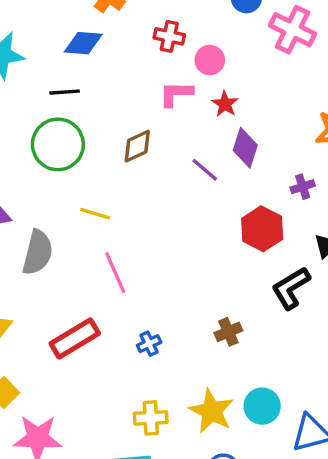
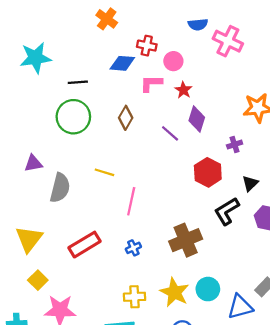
blue diamond: (83, 43) -> (122, 63), moved
brown diamond: (137, 146) -> (126, 118), turned -35
yellow line: (95, 214) -> (104, 172), moved
pink line: (115, 273) -> (131, 201), moved, turned 36
brown cross: (228, 332) -> (186, 240), size x1.8

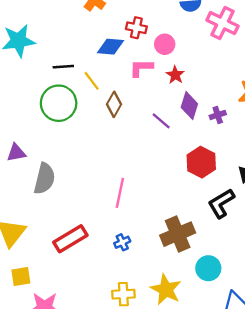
purple cross: (235, 145) -> (218, 115), moved
yellow line: (104, 172) -> (92, 81), moved, turned 36
yellow square: (38, 280) -> (21, 276), turned 36
cyan circle: (208, 289) -> (208, 268), moved

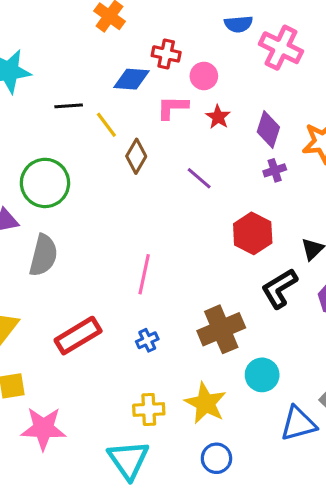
green circle: (59, 103) -> (45, 183), moved
purple diamond: (189, 106) -> (268, 129), moved

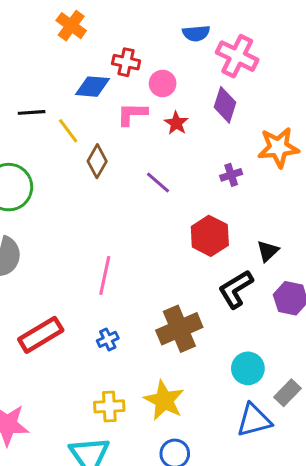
purple diamond: (268, 129) -> (225, 105), moved
cyan circle: (262, 375) -> (248, 368), moved

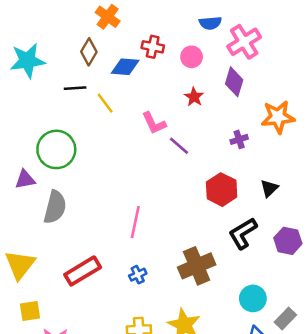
pink cross: (237, 56) -> (244, 42), turned 32
pink circle: (163, 83) -> (192, 57), moved
pink L-shape: (132, 114) -> (154, 123), moved, turned -116
brown diamond: (97, 161) -> (89, 52), moved
black triangle: (268, 251) -> (269, 188), moved

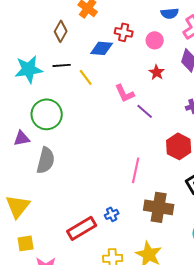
brown diamond: (89, 52) -> (61, 31), moved
cyan star: (28, 61) -> (29, 69), moved
pink line: (135, 222) -> (136, 170), moved
brown cross: (197, 266) -> (159, 207), turned 32
red rectangle: (83, 271) -> (82, 228), moved

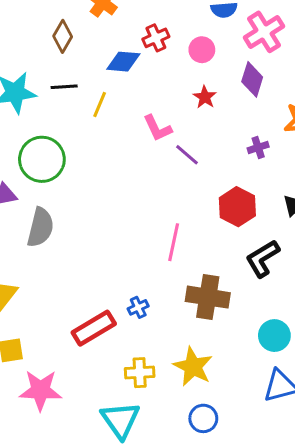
red cross: (124, 32) -> (156, 38), turned -36
yellow line: (86, 77) -> (100, 105), turned 60

